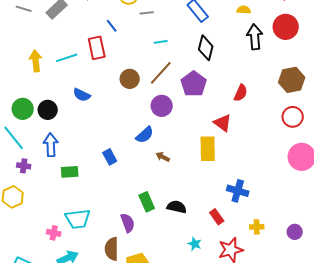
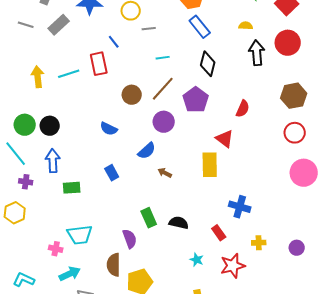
blue semicircle: (82, 95) -> (109, 129), moved

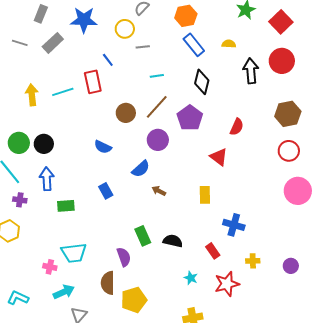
yellow semicircle: (246, 26) -> (229, 44), moved
yellow rectangle: (210, 165) -> (205, 195), moved, size x0.7

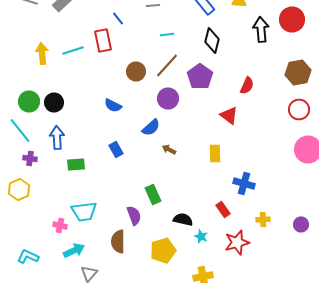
black semicircle: (173, 241) -> (183, 220), moved
yellow pentagon: (134, 300) -> (163, 250), moved

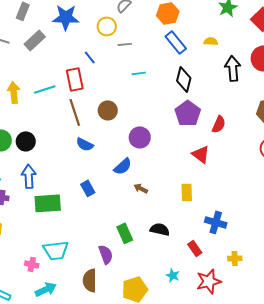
brown line: (167, 66) -> (75, 112), moved, turned -60
purple pentagon: (200, 76) -> (188, 113), moved
green rectangle: (76, 164) -> (48, 203), size x1.5
black semicircle: (183, 220) -> (160, 229), moved

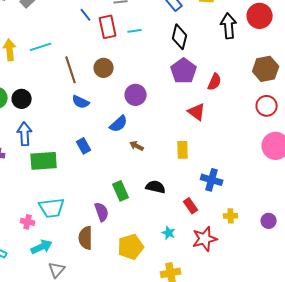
red rectangle: (75, 79) -> (108, 27), moved

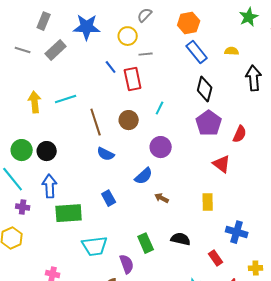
cyan line: (135, 31) -> (160, 108), moved, turned -56
cyan trapezoid: (52, 208) -> (95, 246), moved

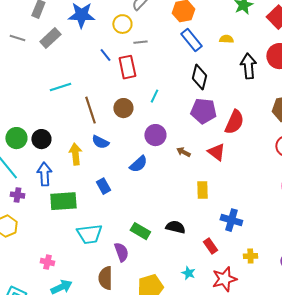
yellow arrow: (35, 102) -> (75, 154), moved
purple pentagon: (209, 123) -> (203, 111), turned -30
red semicircle: (240, 134) -> (234, 122), size x1.4
brown arrow: (162, 198) -> (183, 152), moved
green rectangle: (146, 243) -> (140, 231), turned -36

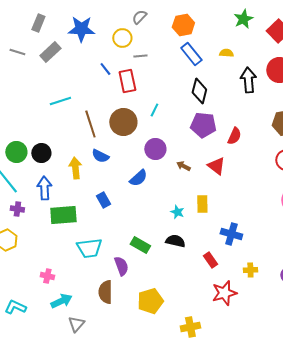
brown circle: (123, 108) -> (123, 122), size x1.4
red semicircle: (234, 122) -> (234, 136), size x0.7
cyan star: (188, 273) -> (177, 212), moved

